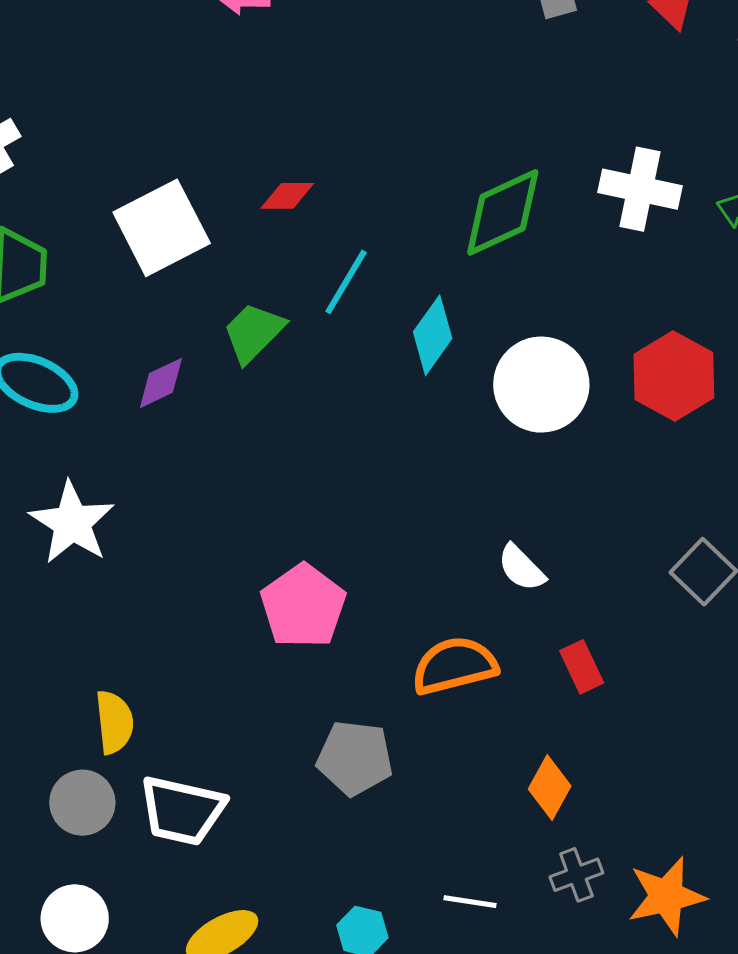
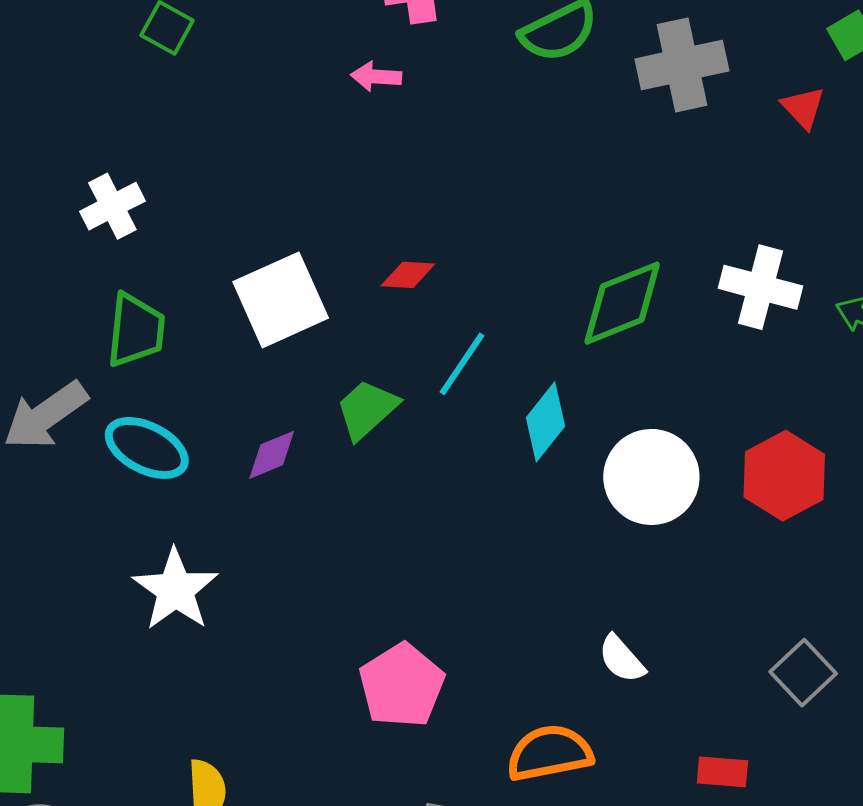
red rectangle: (582, 667) -> (722, 772), moved, turned -63

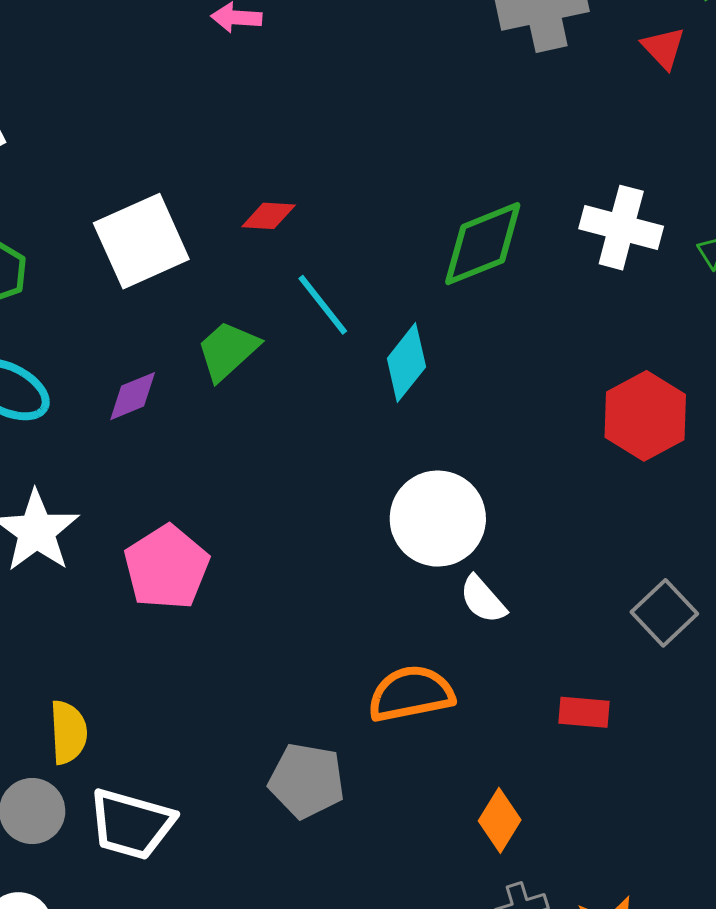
cyan line: (462, 364) -> (323, 305), turned -72
white circle: (651, 477) -> (438, 519), moved
pink pentagon: (402, 685) -> (166, 567), moved

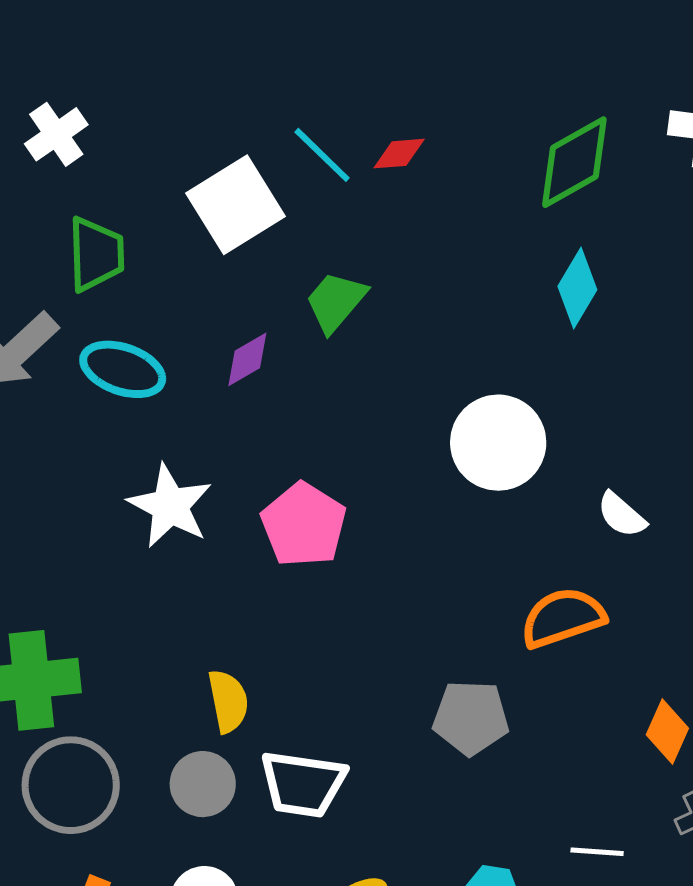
red diamond: (269, 216) -> (399, 154), moved
cyan line: (323, 305) -> (322, 155), moved
cyan diamond: (406, 363) -> (577, 288), moved
white circle: (438, 519) -> (498, 443), moved

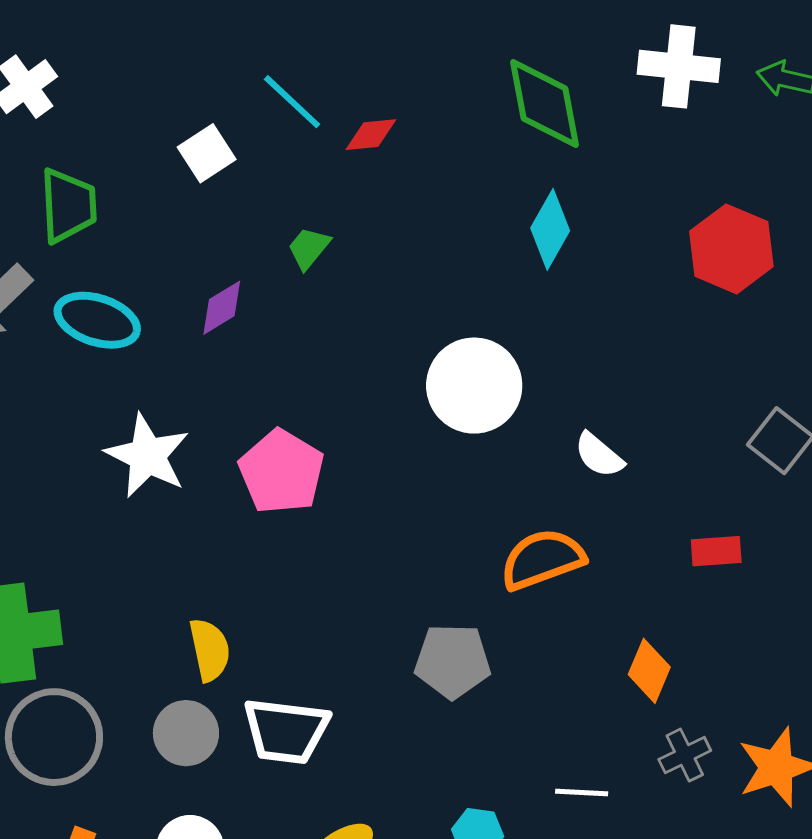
red diamond: (399, 154) -> (371, 135), moved
green diamond: (574, 162) -> (545, 103), turned -70
white square: (236, 205) -> (207, 153), size x0.6
green trapezoid: (336, 302) -> (309, 248), size x0.7

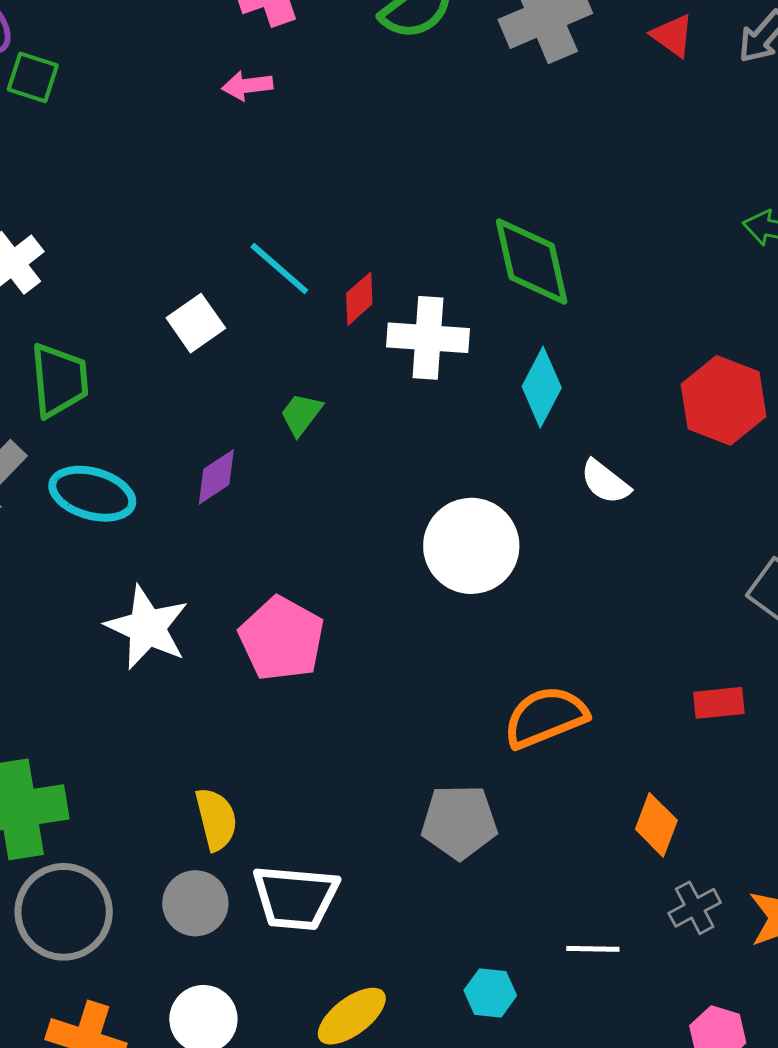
white cross: (679, 66) -> (428, 338), moved
red diamond: (371, 135) -> (359, 299), turned -34
white semicircle: (599, 455) -> (605, 482), moved

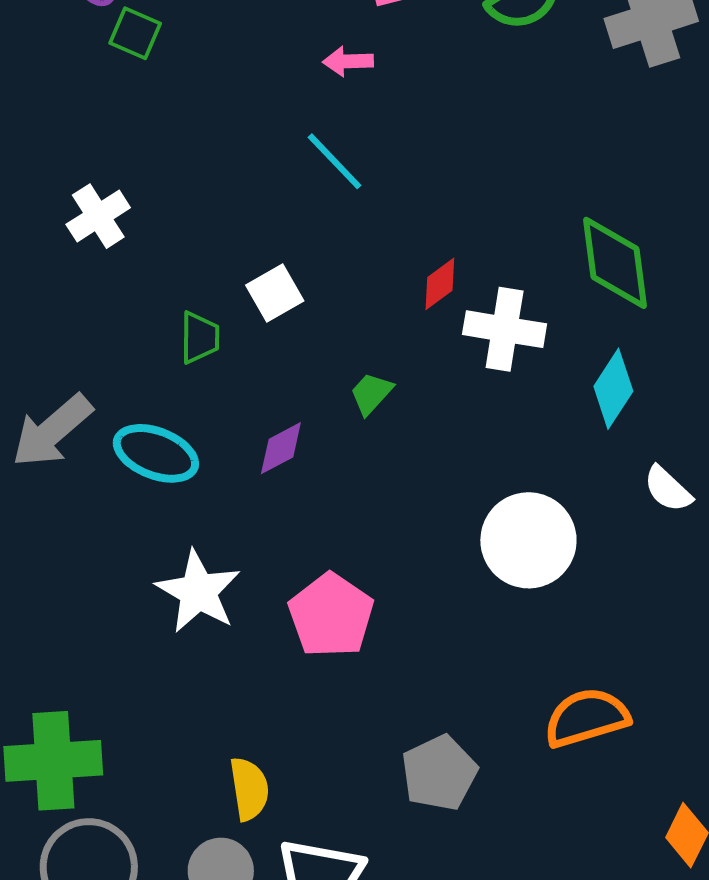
cyan line: (279, 269) -> (334, 161), moved
green trapezoid: (59, 380) -> (200, 338), moved, size x0.7
gray pentagon: (459, 822) -> (439, 773), moved, turned -30

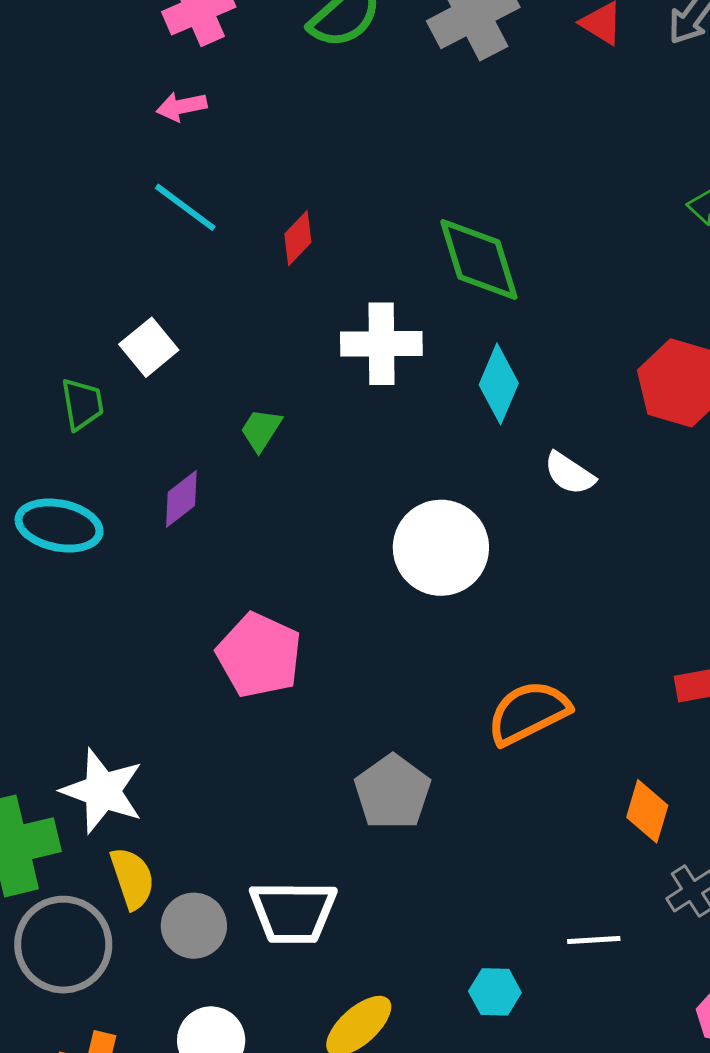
red diamond: (440, 284) -> (298, 238), moved
white star: (198, 592) -> (102, 791), moved
yellow semicircle: (249, 789) -> (132, 878), moved

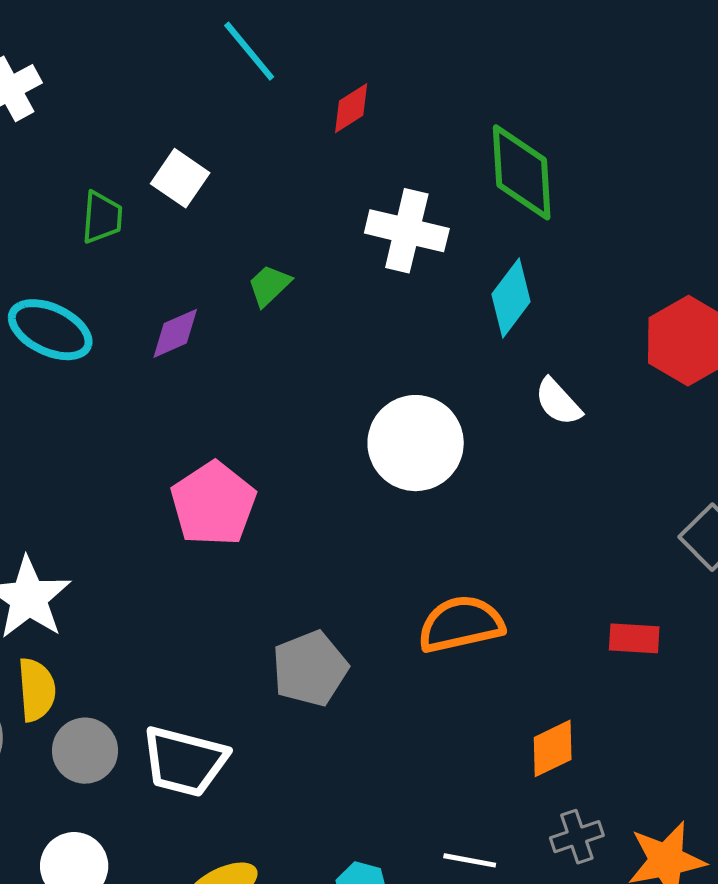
white square: (149, 347) -> (180, 178), turned -30
orange diamond: (647, 811) -> (553, 748), turned 34

